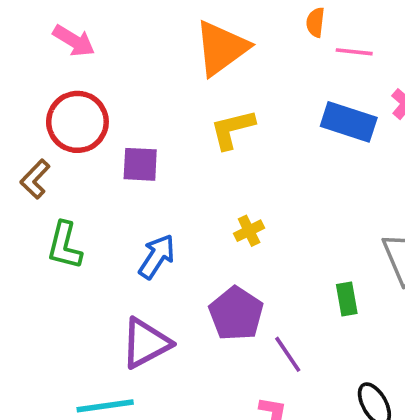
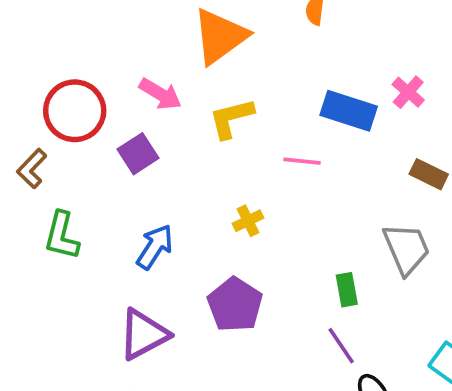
pink arrow: (74, 41) -> (160, 94), moved
pink line: (354, 52) -> (302, 161), moved
purple square: (140, 164) -> (138, 154), turned -36
purple line: (288, 354) -> (341, 346), moved

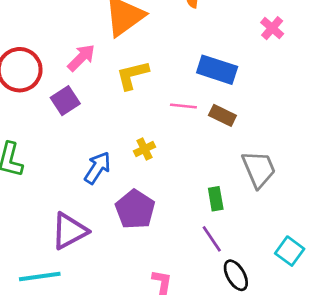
pink cross: (408, 92) -> (272, 28), moved
pink arrow: (160, 94) -> (81, 58), turned -76
brown rectangle: (429, 174) -> (222, 115), moved
blue arrow: (155, 247) -> (98, 168), moved

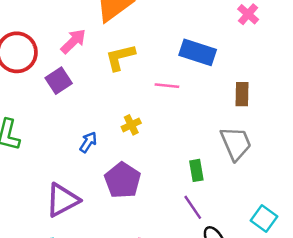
brown rectangle: (222, 115) -> (242, 94), moved, turned 65
blue arrow: (98, 168) -> (88, 142), size x0.7

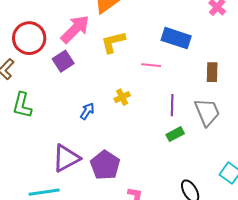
pink arrow: (73, 41) -> (75, 29), size x1.4
green rectangle: (196, 170) -> (175, 134), turned 72
purple pentagon: (123, 180) -> (105, 165), moved
purple line: (193, 207) -> (172, 105), moved, turned 35

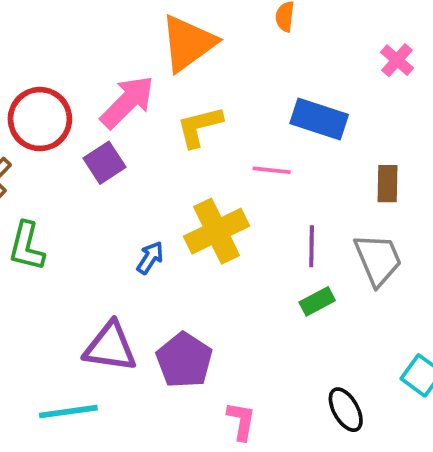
yellow cross: (122, 97) -> (217, 231), size x2.0
purple triangle: (66, 158) -> (110, 347), turned 36

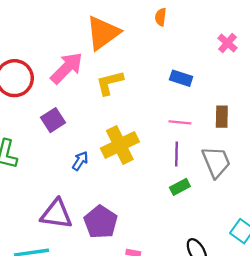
blue rectangle: (319, 119) -> (181, 78), size x0.7
purple square: (104, 163) -> (53, 120), moved
pink line: (272, 170) -> (180, 122), moved

